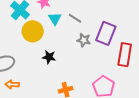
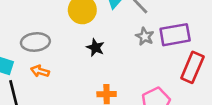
purple rectangle: (106, 33) -> (175, 35), turned 45

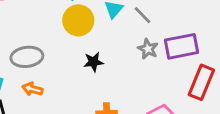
black star: (95, 47) -> (93, 62), turned -30

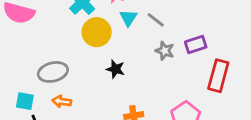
purple rectangle: (181, 46) -> (196, 45), size x0.7
black star: (93, 62) -> (115, 69), turned 30

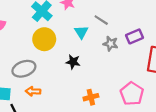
cyan triangle: (128, 18) -> (81, 32), moved
yellow circle: (97, 32) -> (44, 39), moved

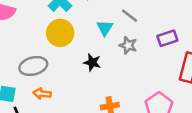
gray star: (111, 44) -> (128, 45), moved

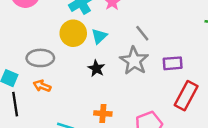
cyan triangle: (105, 28) -> (99, 36), moved
gray star: (128, 45) -> (134, 61), size x1.6

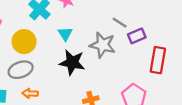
yellow circle: (73, 33) -> (24, 42), moved
gray line: (142, 33) -> (120, 23), moved
black star: (96, 68) -> (72, 62), size x1.6

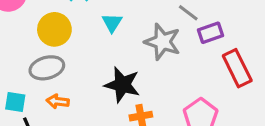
red rectangle: (158, 60) -> (237, 68), turned -40
black star: (72, 62) -> (122, 85), moved

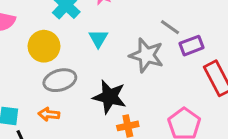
gray ellipse: (47, 68) -> (60, 80), moved

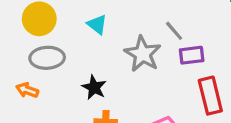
cyan triangle: (98, 38) -> (97, 24), turned -36
black star: (109, 97) -> (94, 87), size x0.7

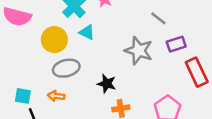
cyan triangle: (97, 24) -> (87, 32), moved
gray line: (174, 31) -> (158, 18), moved

